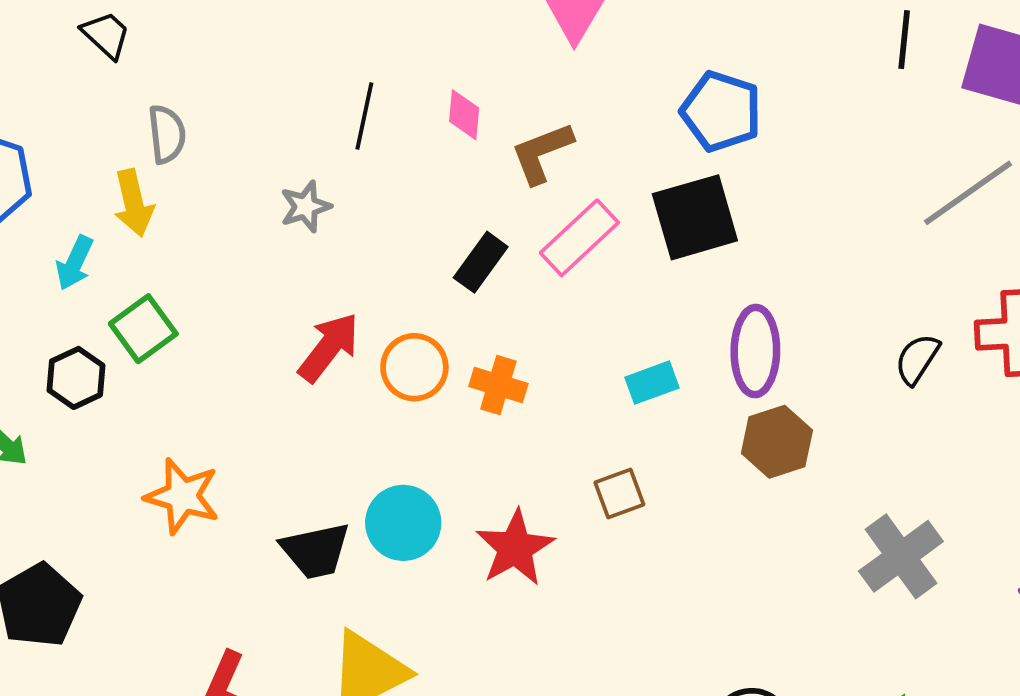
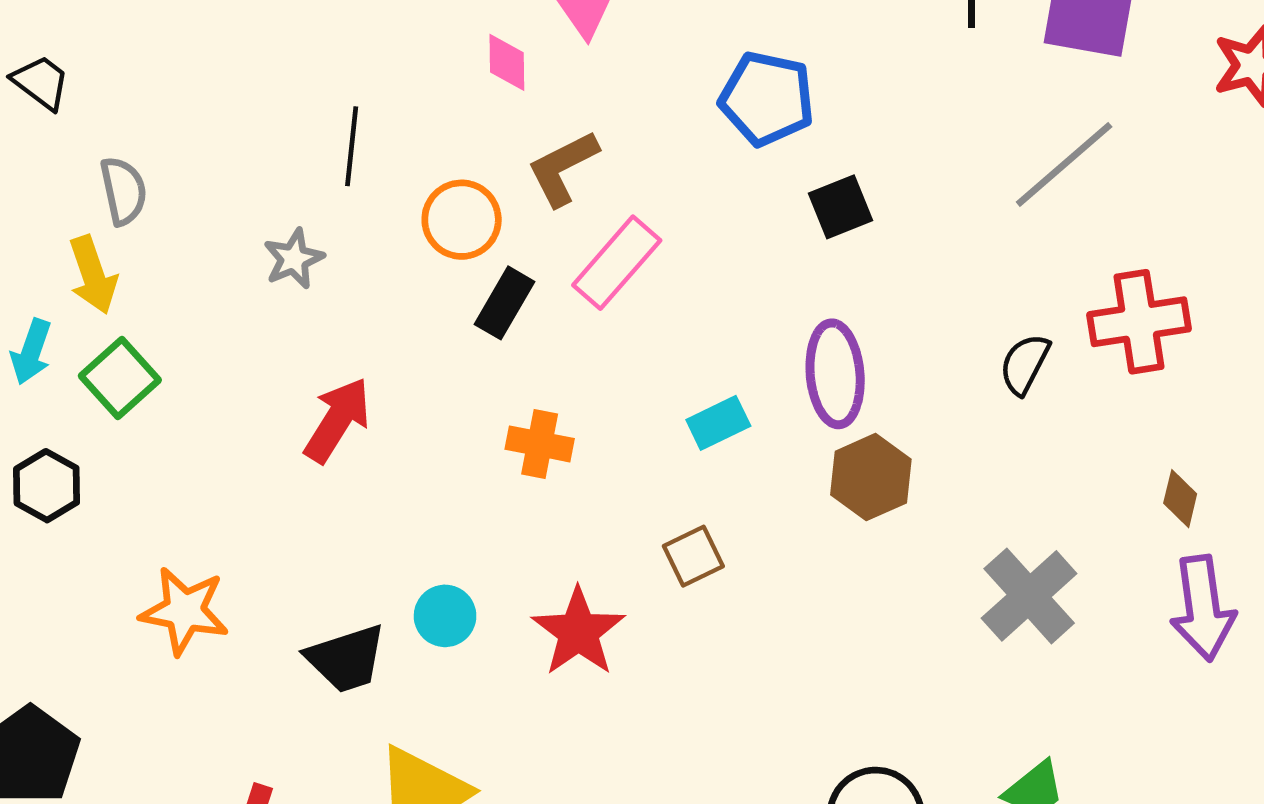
pink diamond: (464, 115) -> (507, 62), moved
black square: (695, 217) -> (841, 207), moved, size x0.6
green square: (143, 329) -> (120, 378), moved
orange circle: (414, 367) -> (462, 220), moved
cyan circle: (403, 523) -> (445, 616), size x0.7

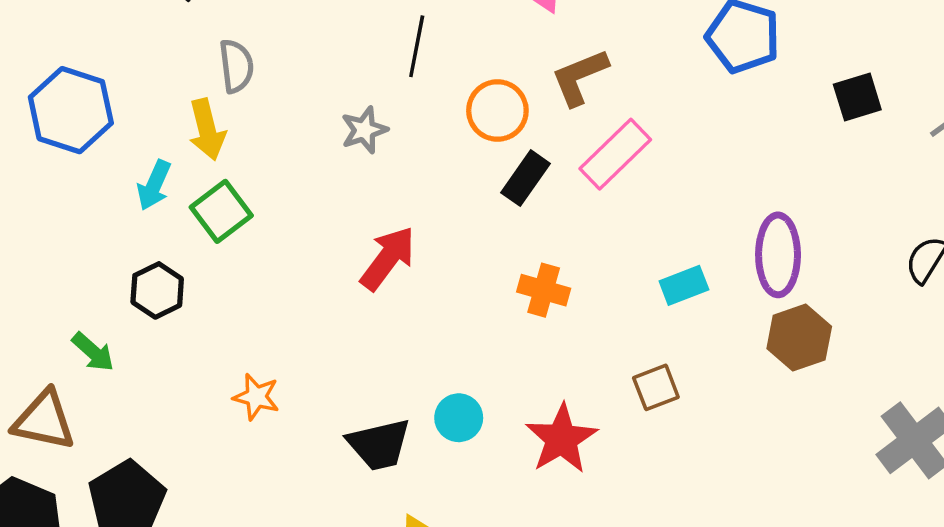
black square: (841, 207) -> (857, 97), moved
orange star: (184, 611) -> (256, 397), size x0.7

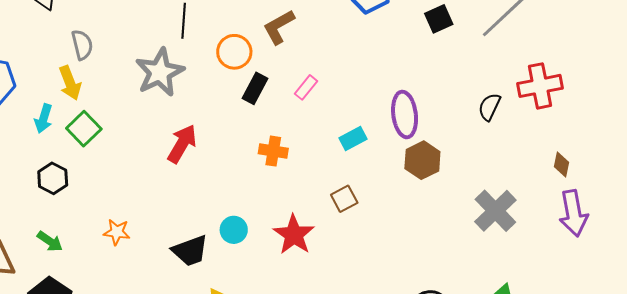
gray star: (364, 130) -> (160, 72), size x1.8
pink rectangle: (615, 154) -> (306, 87), moved, size x0.6
green arrow: (93, 352) -> (50, 241), moved

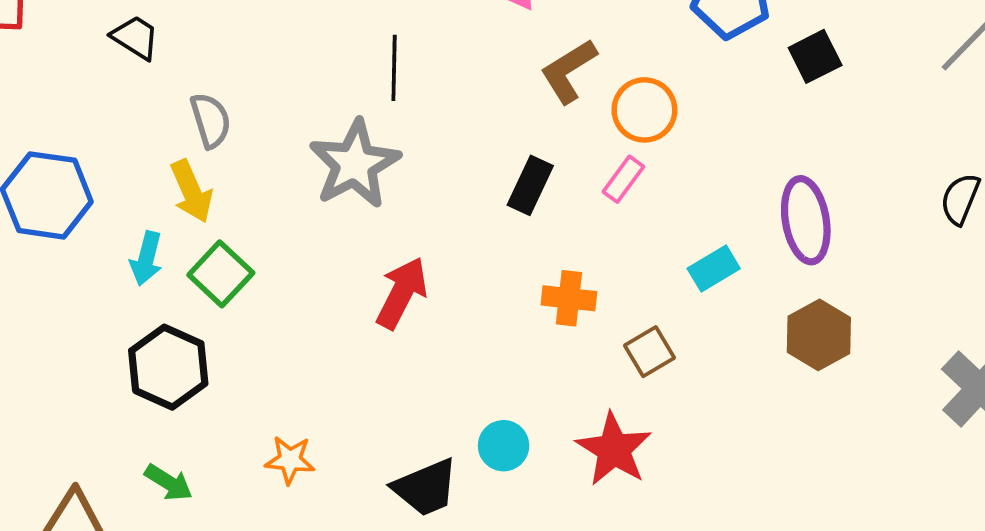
black square: (439, 19) -> (815, 56), moved
orange circle: (234, 52) -> (644, 110), moved
brown hexagon: (422, 160) -> (819, 335), moved
black hexagon: (53, 178) -> (168, 367), size x1.4
brown square: (344, 199) -> (649, 352), moved

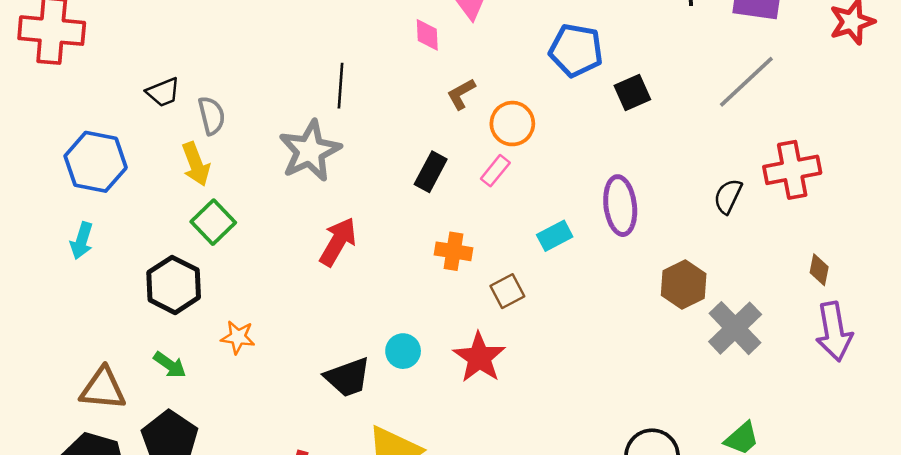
black trapezoid: (135, 37) -> (163, 92), moved, turned 123
brown L-shape: (569, 71) -> (461, 94), size x0.7
cyan arrow: (146, 259) -> (82, 241), moved
brown hexagon: (819, 335) -> (684, 284), moved
orange star: (290, 460) -> (238, 337), moved

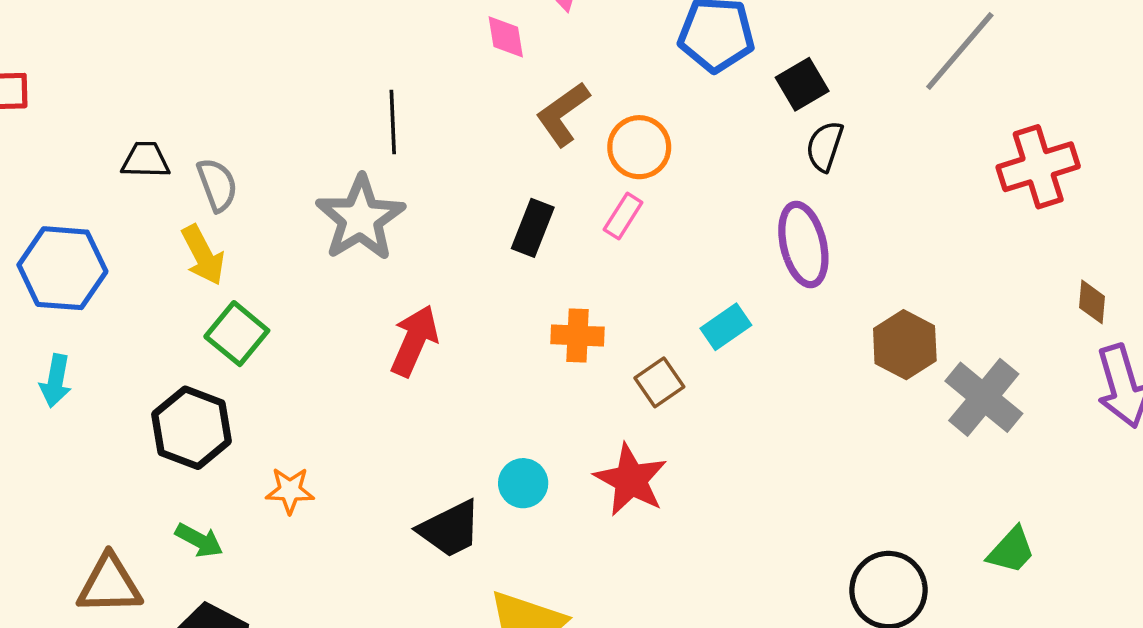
black trapezoid: (163, 92) -> (145, 160), turned -150
brown L-shape: (461, 94) -> (563, 114), size x1.4
black semicircle: (728, 196) -> (825, 146), moved
cyan rectangle: (555, 236) -> (726, 327), moved

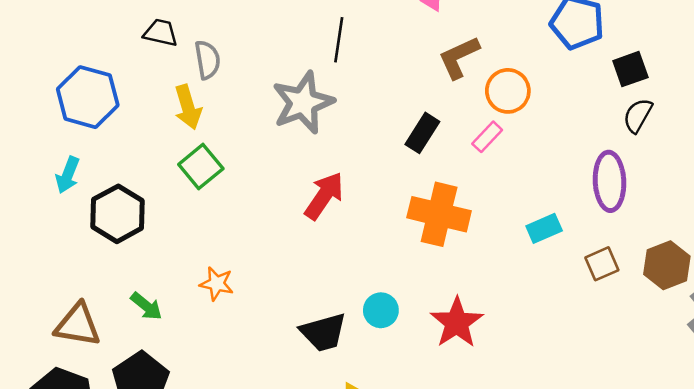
orange cross: (578, 335) -> (439, 214), size x1.6
brown square: (659, 382) -> (602, 264), moved
black hexagon: (192, 428) -> (118, 214), moved

